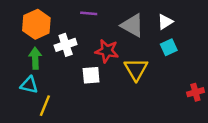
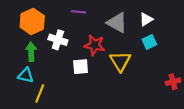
white cross: (66, 45) -> (58, 40), turned 36

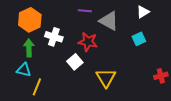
purple line: (78, 12) -> (85, 11), moved
white triangle: (146, 19) -> (143, 12), moved
yellow triangle: (120, 61) -> (106, 78), moved
white square: (81, 67) -> (75, 62), turned -35

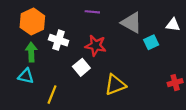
white triangle: (143, 12) -> (173, 25), moved, turned 40
gray triangle: (109, 21) -> (132, 23), moved
yellow triangle: (106, 78) -> (115, 85), turned 40
yellow line: (37, 87) -> (52, 95), moved

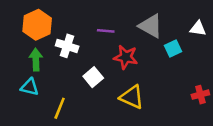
purple line: (92, 12) -> (106, 31), moved
red star: (96, 46) -> (126, 57), moved
yellow triangle: (115, 85) -> (132, 97), turned 45

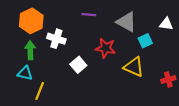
purple line: (106, 31) -> (89, 15), moved
yellow triangle: (132, 97) -> (134, 67), moved
yellow line: (60, 108) -> (40, 91), moved

